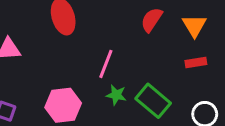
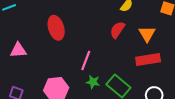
red rectangle: (196, 62) -> (148, 59), size x1.6

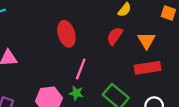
red ellipse: (56, 28) -> (66, 34), moved
green star: (93, 82) -> (76, 93), moved

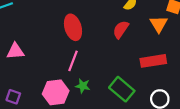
orange triangle: (146, 40) -> (159, 24), moved
pink line: (81, 69) -> (73, 61), moved

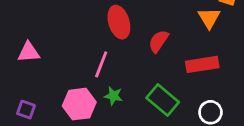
red ellipse: (73, 27) -> (119, 22), moved
red semicircle: (121, 29) -> (159, 41), moved

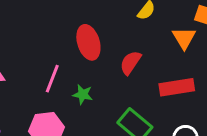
pink line: (101, 64) -> (52, 79), moved
green star: (113, 96) -> (83, 94), moved

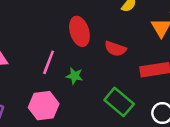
red semicircle: (130, 63) -> (115, 49), turned -105

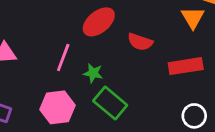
red ellipse: (79, 31) -> (99, 22), turned 68
green rectangle: (119, 102) -> (110, 103), moved

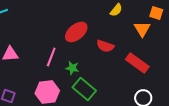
red rectangle: (186, 66) -> (137, 63), turned 45

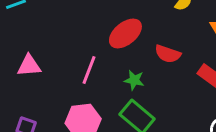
green star: (72, 68) -> (134, 80), moved

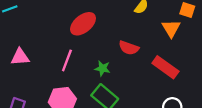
red ellipse: (125, 33) -> (83, 24), moved

